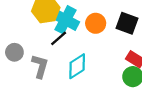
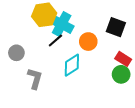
orange circle: (96, 23) -> (88, 42), moved
gray L-shape: (40, 66) -> (35, 78), moved

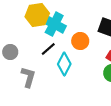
black line: (55, 40) -> (48, 49), moved
cyan diamond: (72, 65) -> (64, 64), turned -30

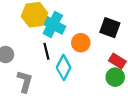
black line: (48, 49) -> (46, 51), turned -63

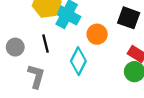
black line: (46, 51) -> (46, 44), moved

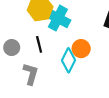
orange circle: (97, 34) -> (81, 49), moved

